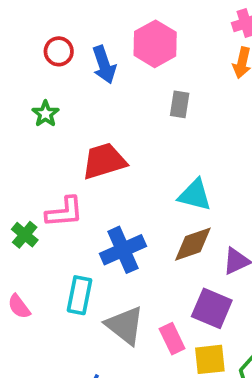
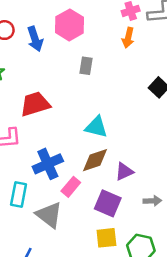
pink rectangle: (172, 339) -> (71, 187), moved, turned 66

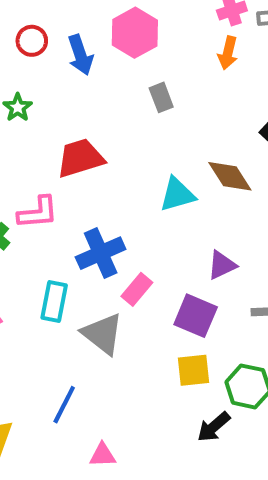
gray rectangle: (86, 66) -> (161, 97), turned -30
cyan triangle: (96, 127) -> (177, 194), turned -30
brown diamond: (95, 160) -> (230, 176), moved, turned 76

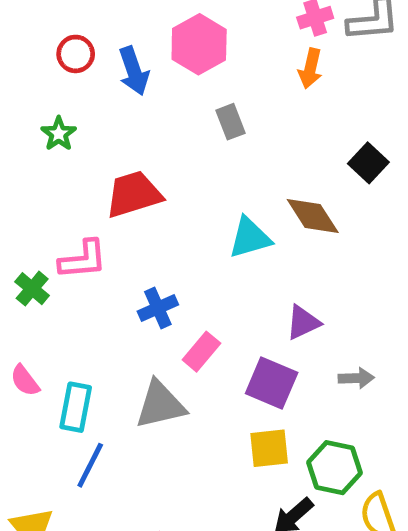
blue cross: (101, 253) -> (158, 308), size x0.7
cyan rectangle: (54, 302) -> (76, 407), moved
gray triangle: (103, 334) -> (160, 405), turned -51
blue line: (64, 405) -> (90, 465), moved

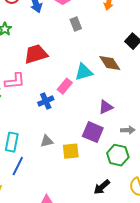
pink rectangle: (201, 352) -> (65, 86), moved
gray triangle: (160, 405) -> (47, 141), size x0.6
yellow square: (269, 448) -> (71, 151), moved
green hexagon: (334, 468) -> (118, 155), moved

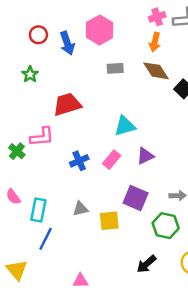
gray rectangle: (76, 24) -> (115, 68), turned -72
brown diamond: (110, 63) -> (156, 71), moved
pink rectangle: (65, 86) -> (112, 160), moved
purple triangle: (106, 107) -> (145, 156), moved

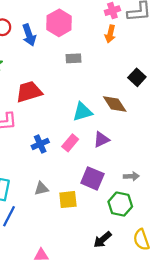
brown diamond: (156, 71) -> (115, 104), moved

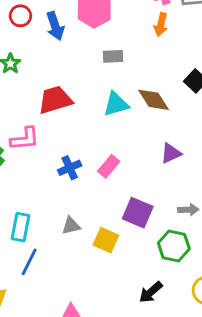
brown diamond: (115, 104) -> (154, 100), moved
cyan triangle: (82, 112) -> (116, 104), moved
purple triangle: (101, 140) -> (171, 153), moved
yellow square: (68, 200) -> (106, 240), turned 30

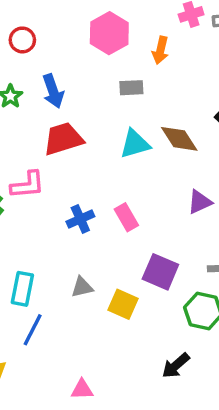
orange arrow: (161, 25) -> (160, 50), moved
blue arrow: (55, 26) -> (53, 91), moved
pink rectangle: (109, 166) -> (126, 217), turned -70

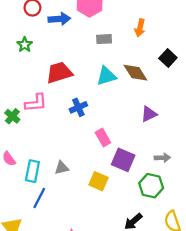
orange arrow: (160, 50) -> (140, 28), moved
blue arrow: (53, 91) -> (59, 19), moved, turned -75
pink rectangle: (126, 217) -> (103, 138), moved
blue cross: (80, 219) -> (78, 107), moved
gray triangle: (82, 287) -> (62, 168), moved

